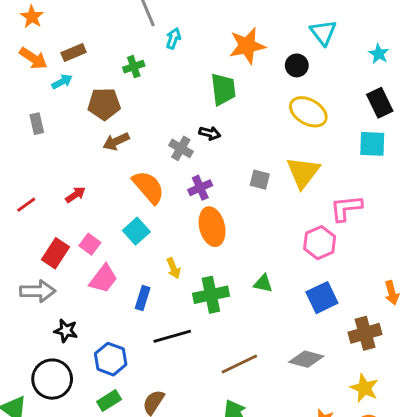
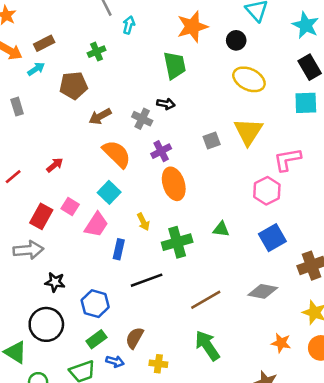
cyan star: (379, 54) -> (306, 25), size x1.5
brown arrow: (116, 141) -> (100, 116), moved
gray square: (260, 180) -> (212, 140), turned -30
pink trapezoid: (103, 279) -> (96, 225), moved

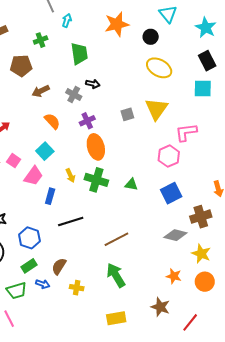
green trapezoid: (175, 65) -> (79, 54), moved
orange semicircle: (117, 154) -> (52, 121), size x0.7
green cross: (177, 242) -> (96, 180), moved, turned 30
gray diamond: (263, 291) -> (175, 235), moved

